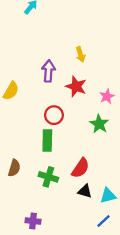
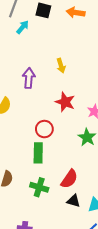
yellow arrow: (80, 54) -> (61, 66), moved
purple arrow: (48, 71) -> (29, 78), moved

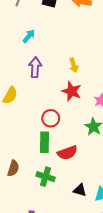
cyan arrow: (23, 27) -> (29, 36), moved
yellow arrow: (61, 66) -> (74, 65), moved
red semicircle: (69, 179) -> (67, 153), moved, turned 36

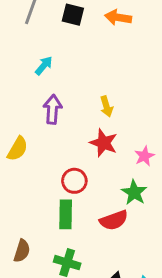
red semicircle: (67, 153) -> (114, 220), moved

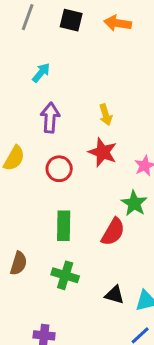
red circle: (74, 181) -> (59, 169), moved
red semicircle: (114, 220) -> (113, 232), turned -40

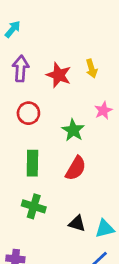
yellow arrow: (106, 115) -> (92, 68), moved
red star: (103, 152) -> (59, 75), moved
green star: (134, 203) -> (73, 130), moved

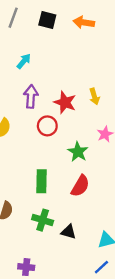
red circle: (28, 113) -> (47, 126), moved
black triangle: (77, 223) -> (69, 232), moved

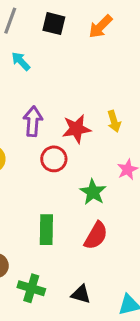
orange arrow: (84, 22) -> (100, 27), turned -54
cyan arrow: (24, 61) -> (21, 61), moved, turned -84
red star: (65, 102) -> (76, 129), turned -30
green cross: (43, 220) -> (31, 288), moved

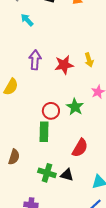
red circle: (54, 159) -> (51, 111), moved
red semicircle: (96, 236) -> (80, 148), moved
green cross: (31, 288) -> (47, 173), moved

